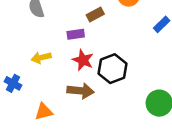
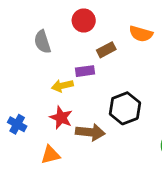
yellow arrow: (41, 58) -> (62, 86), moved
red star: (83, 60) -> (61, 118), moved

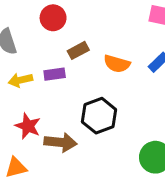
orange semicircle: (141, 34) -> (117, 64), moved
yellow arrow: (62, 86) -> (20, 80), moved

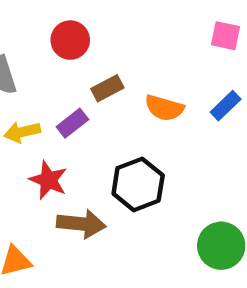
purple rectangle: (55, 74) -> (72, 123), turned -30
red star: (28, 126) -> (48, 180), moved

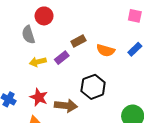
red circle: (70, 40) -> (44, 16), moved
red star: (48, 180) -> (39, 97), moved

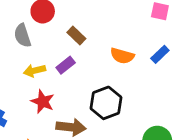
brown rectangle: (78, 41) -> (76, 36), moved, turned 72
red star: (39, 97) -> (43, 102), moved

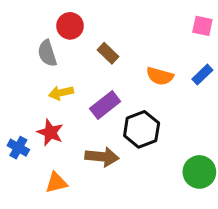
purple rectangle: (66, 65) -> (105, 105), moved, size x1.4
red star: (43, 102) -> (50, 132), moved

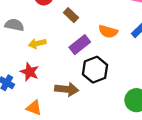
gray semicircle: (47, 53) -> (14, 25), moved, turned 120
purple rectangle: (105, 105) -> (80, 45), moved
orange triangle: (56, 183) -> (34, 108), turned 35

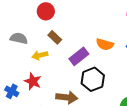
brown rectangle: (71, 15) -> (55, 37), moved

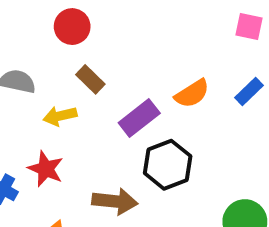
orange semicircle: (105, 44) -> (192, 94), turned -48

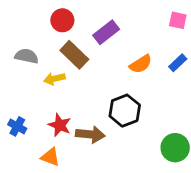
brown rectangle: (90, 79) -> (74, 55), size x1.5
purple rectangle: (139, 118) -> (106, 32), moved
red star: (46, 169) -> (60, 125), moved

